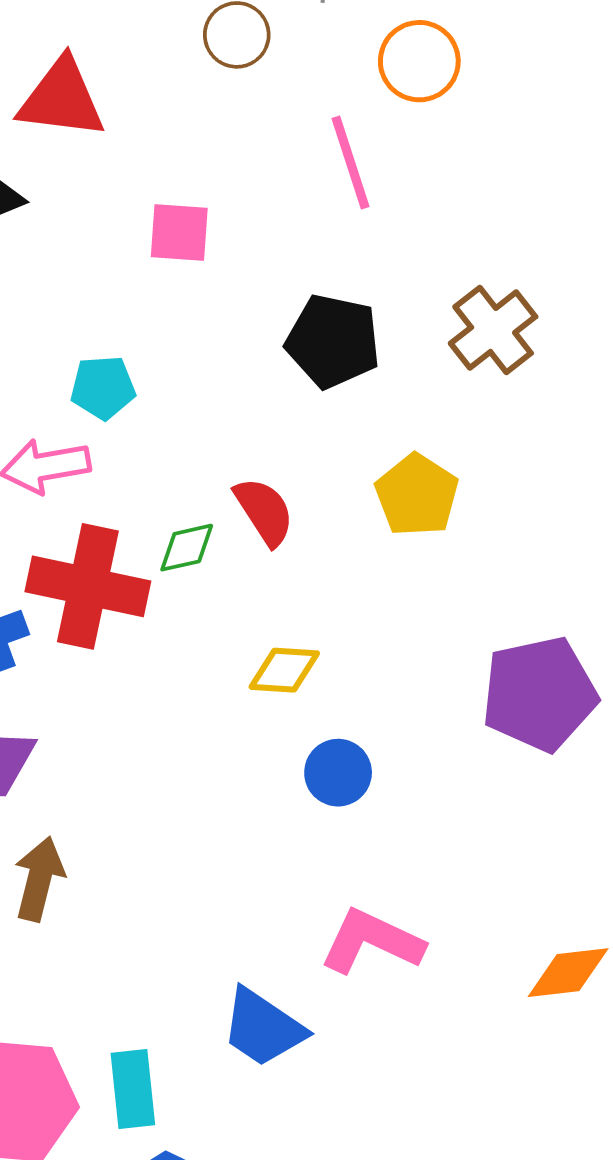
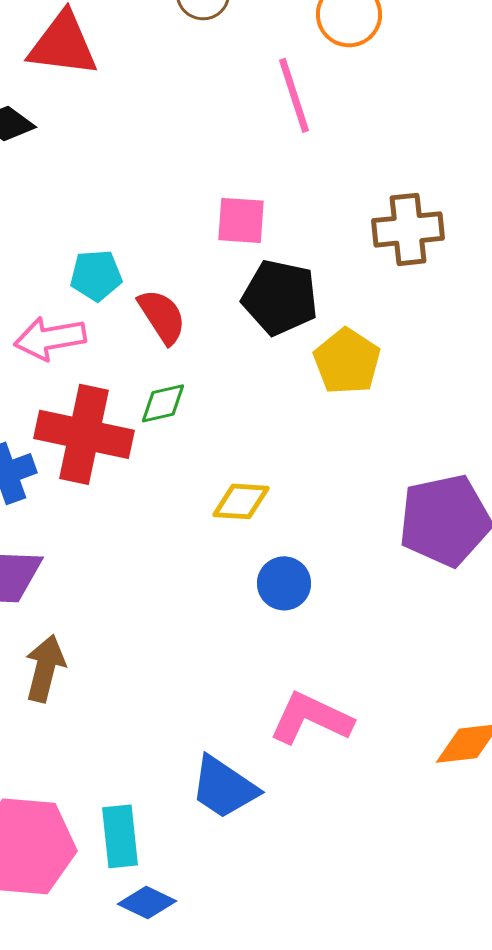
pink square: (179, 232) -> (241, 220), moved
brown cross: (493, 330) -> (408, 229), turned 32
black pentagon: (333, 341) -> (280, 297), moved
red semicircle: (264, 511) -> (162, 316), moved

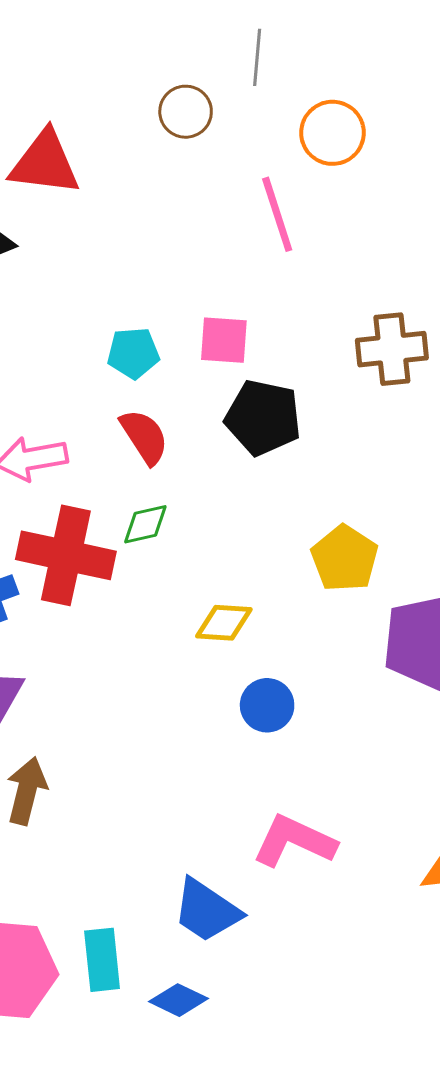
cyan pentagon: (96, 275) -> (133, 353), moved
yellow pentagon: (347, 361) -> (345, 558), moved
blue diamond: (147, 902) -> (179, 1000), moved

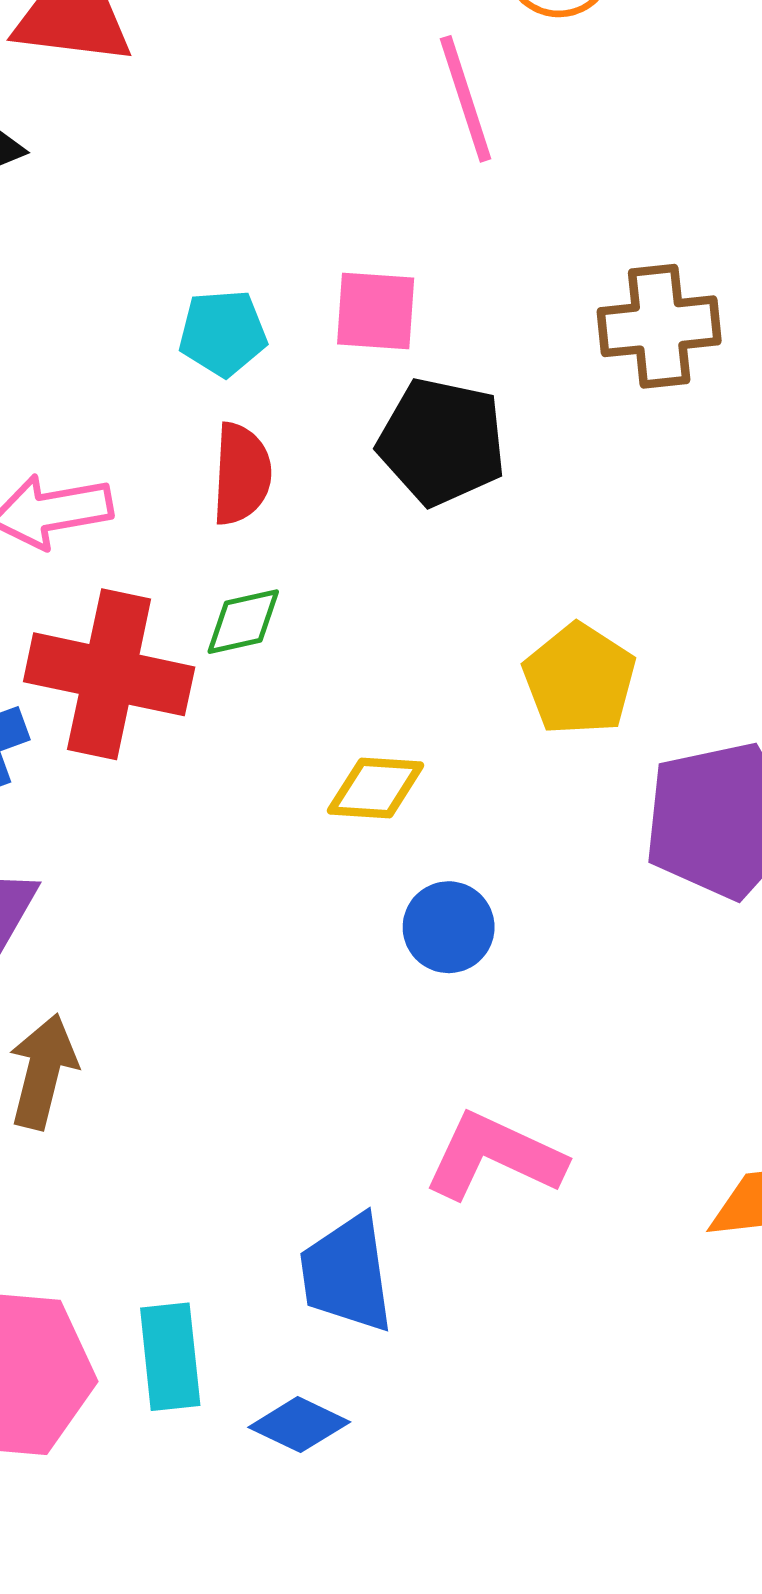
red semicircle: (144, 437) -> (241, 474), turned 36
blue trapezoid: (207, 911) -> (347, 1274), turned 48

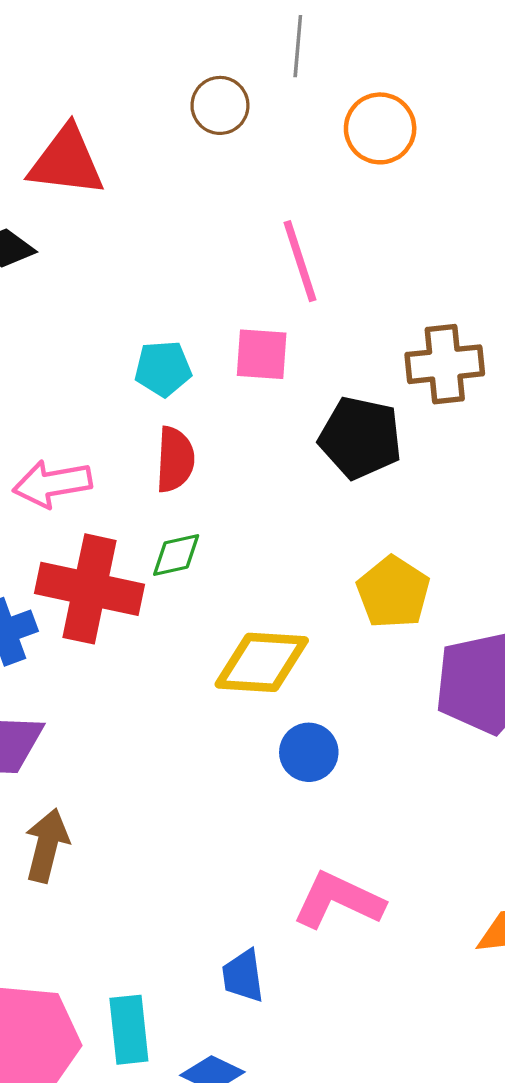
pink line: (466, 99) -> (300, 261), moved
black pentagon: (442, 442) -> (360, 438), moved
yellow diamond: (376, 788) -> (262, 662), size x1.5
blue trapezoid: (347, 1274) -> (243, 976), size x0.7

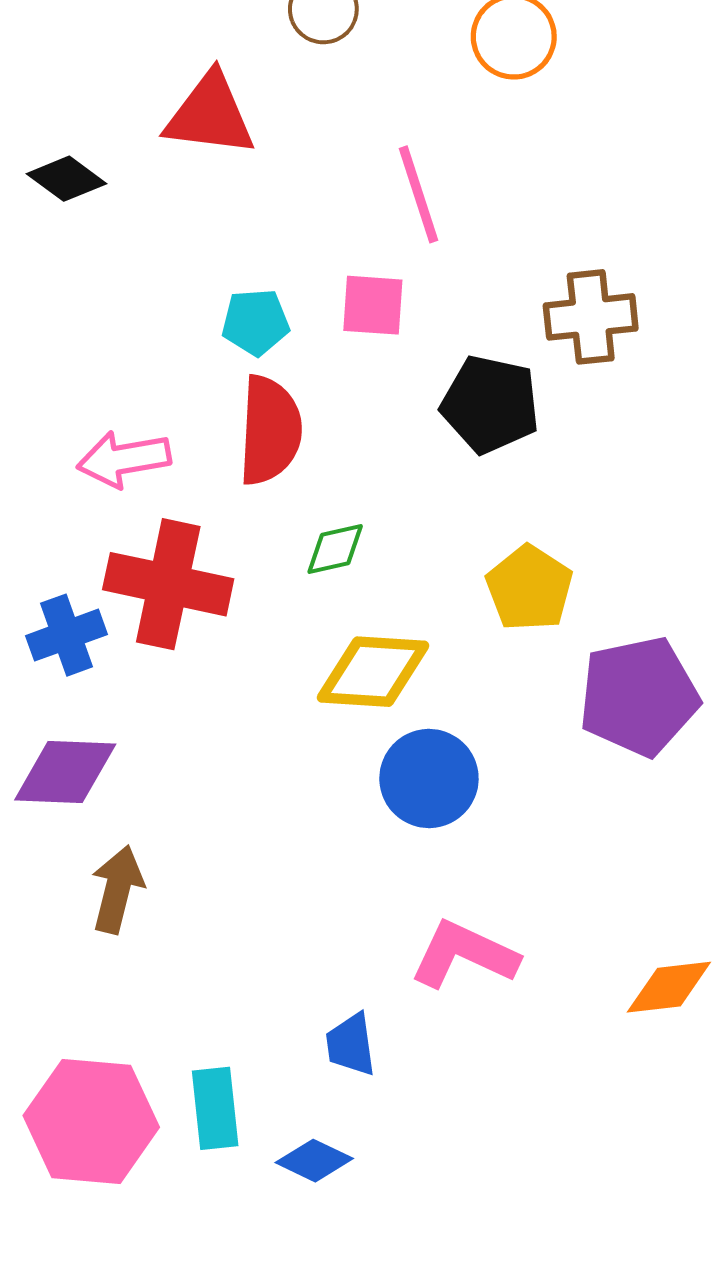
red triangle: (66, 161) -> (210, 115), moved
red semicircle: (175, 460) -> (270, 430), size x1.4
green diamond: (176, 555) -> (335, 549), moved
blue circle: (309, 752) -> (429, 779), size x1.4

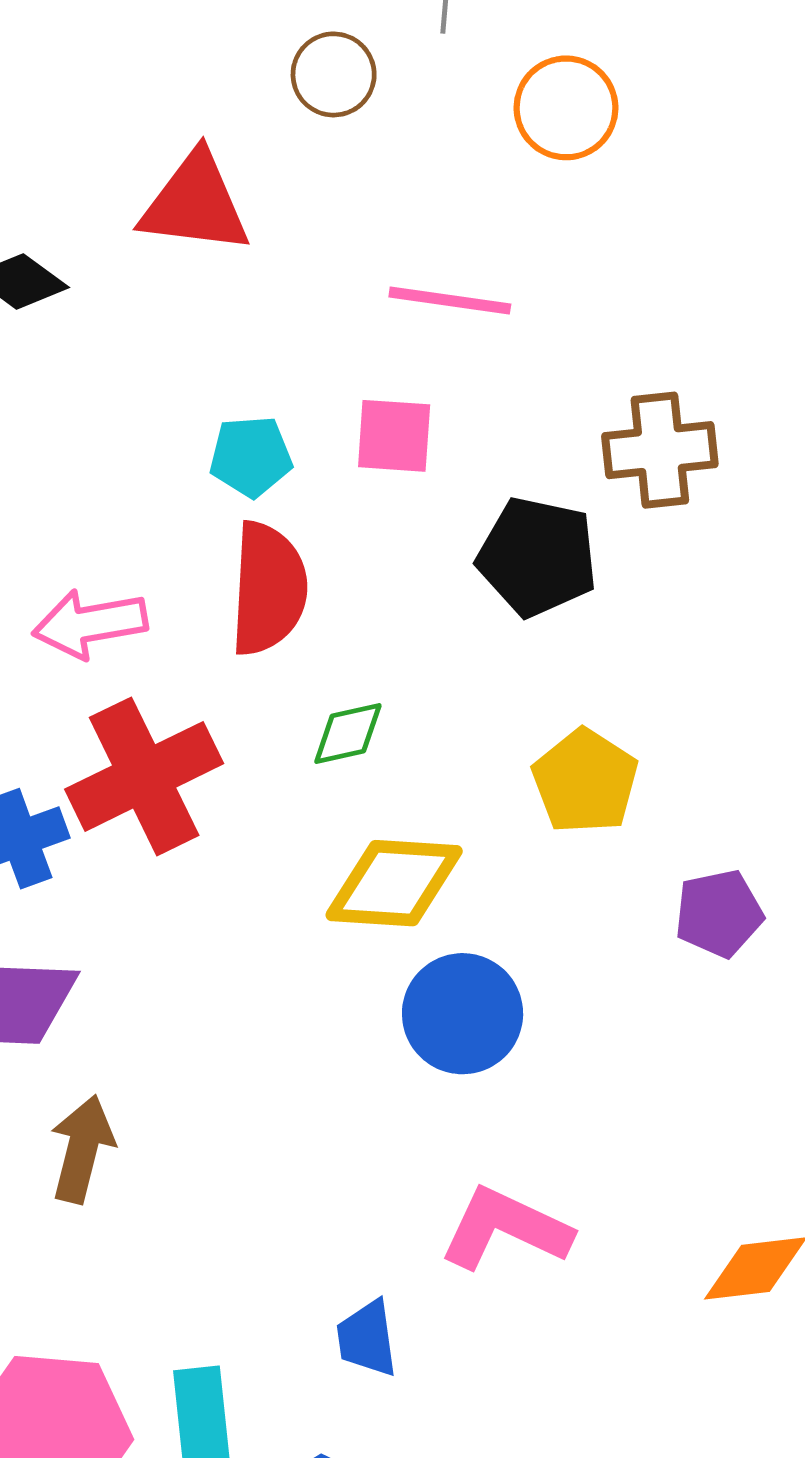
pink line: (419, 194) -> (450, 301), turned -64
red cross: (168, 584) -> (144, 776), turned -38
purple pentagon: (639, 696) -> (719, 913), size x0.6

